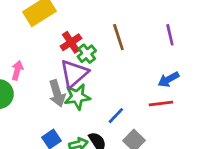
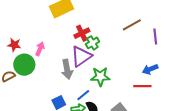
brown line: (118, 37) -> (132, 25), moved, turned 72
green star: (77, 97) -> (100, 77), moved
blue line: (116, 116) -> (83, 95), moved

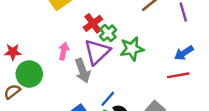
pink arrow: (40, 49) -> (64, 51), moved
green star: (100, 77) -> (132, 49), moved

